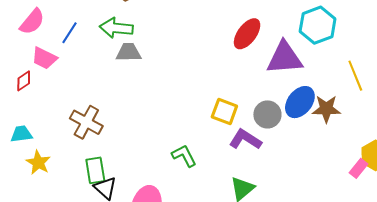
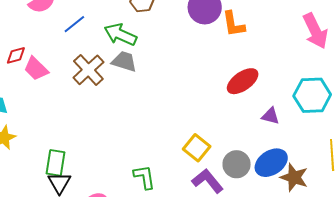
pink trapezoid: (44, 58) -> (36, 69), moved
purple triangle: (284, 58) -> (270, 116), size x0.5
brown cross: (86, 122) -> (88, 70), moved

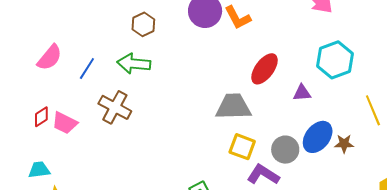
gray trapezoid: (124, 61) -> (233, 107), moved, size x1.4
brown star: (294, 177) -> (344, 144), size x0.7

